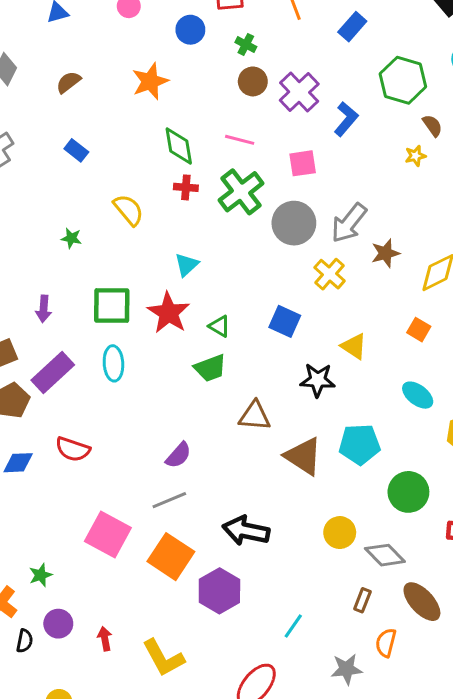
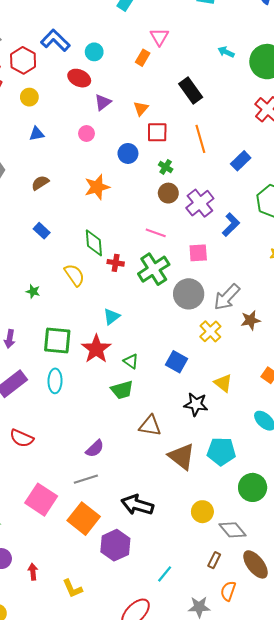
green diamond: (179, 146) -> (94, 243), moved
yellow L-shape: (163, 658) -> (72, 588), size x0.7

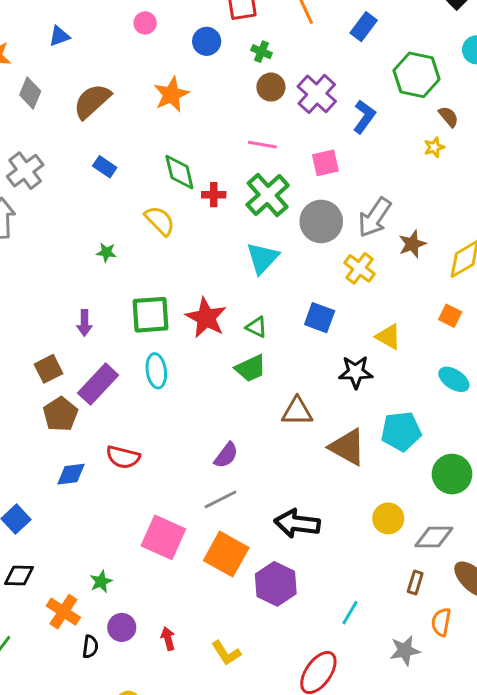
blue triangle: (37, 134) -> (59, 36), moved
brown semicircle: (40, 183) -> (92, 101), size x1.6
cyan triangle: (112, 317) -> (262, 258), moved, size x1.4
gray diamond: (233, 530) -> (434, 537), turned -40

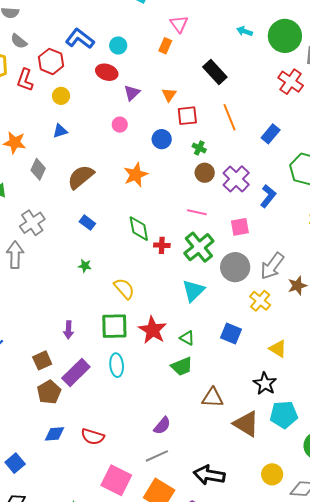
yellow semicircle: (160, 221) -> (124, 289), moved
green star: (106, 252) -> (85, 266), moved
black star: (356, 372) -> (265, 384), moved, turned 30
red semicircle: (123, 457) -> (93, 437), moved

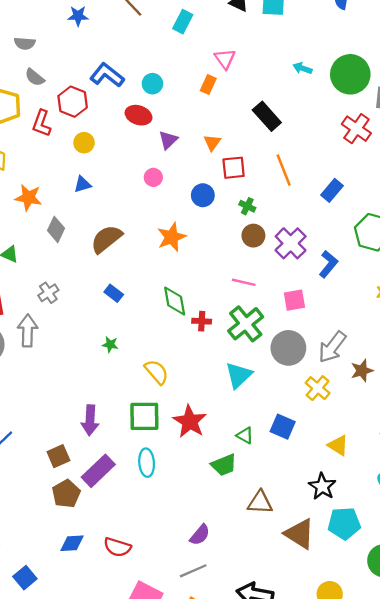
gray cross: (32, 223) -> (48, 293), size x0.7
purple arrow: (68, 330) -> (90, 420), size x1.4
green triangle: (187, 338) -> (245, 435), moved

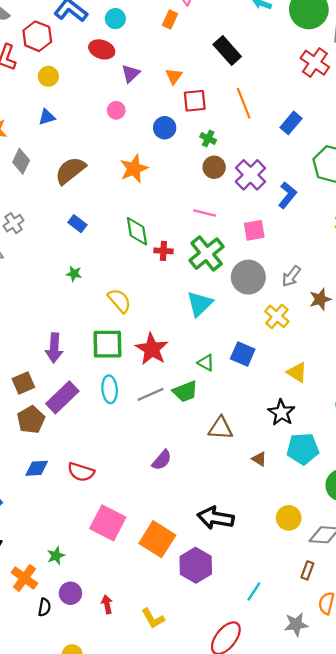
gray arrow: (332, 347) -> (291, 276), size x0.7
brown triangle: (300, 534) -> (259, 459), size x0.5
gray line: (193, 571) -> (150, 394), moved

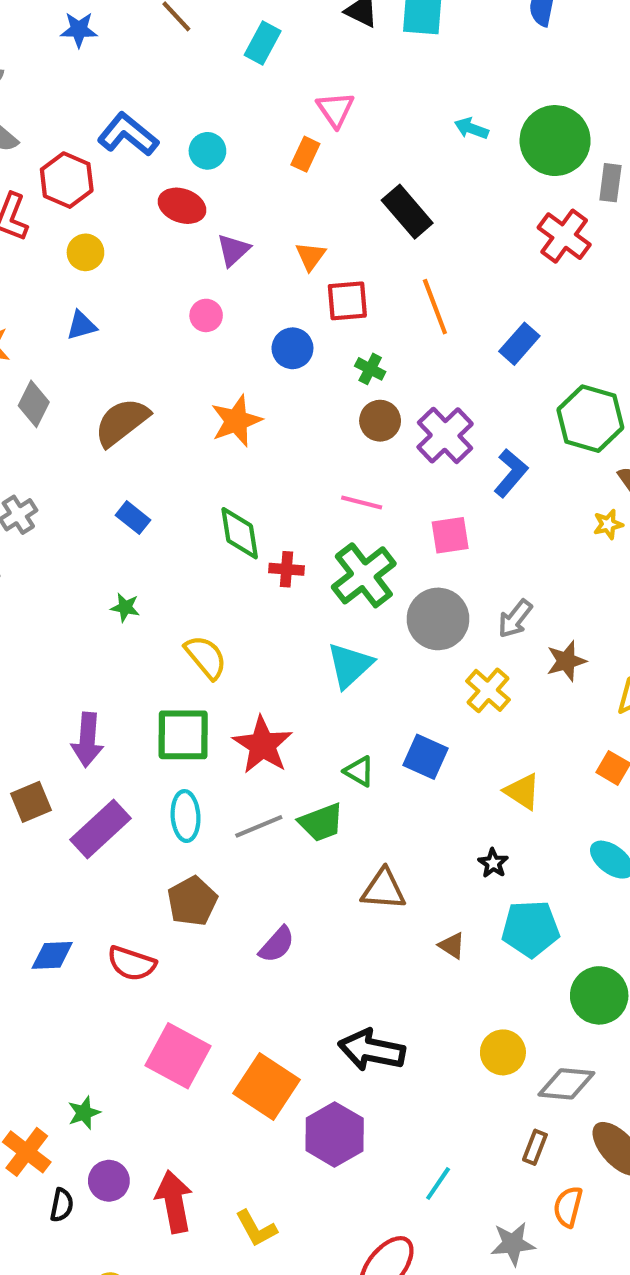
black star: (281, 413) -> (493, 863), size x0.6
brown pentagon: (31, 420) -> (192, 901), moved
red arrow: (107, 604) -> (174, 1202), size x1.8

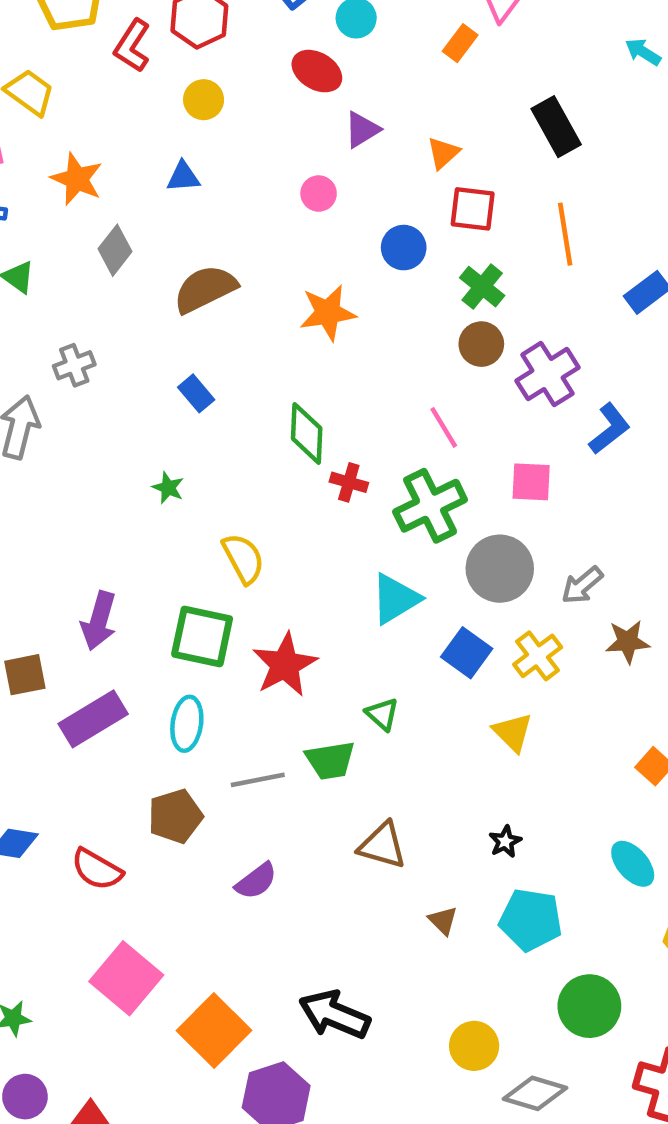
green cross: (370, 369) -> (482, 287), size x1.4
pink line: (362, 502) -> (444, 427), turned 33
blue square: (425, 757) -> (467, 653), moved
yellow triangle: (522, 791) -> (513, 732), moved
gray line: (259, 826) -> (258, 780), moved

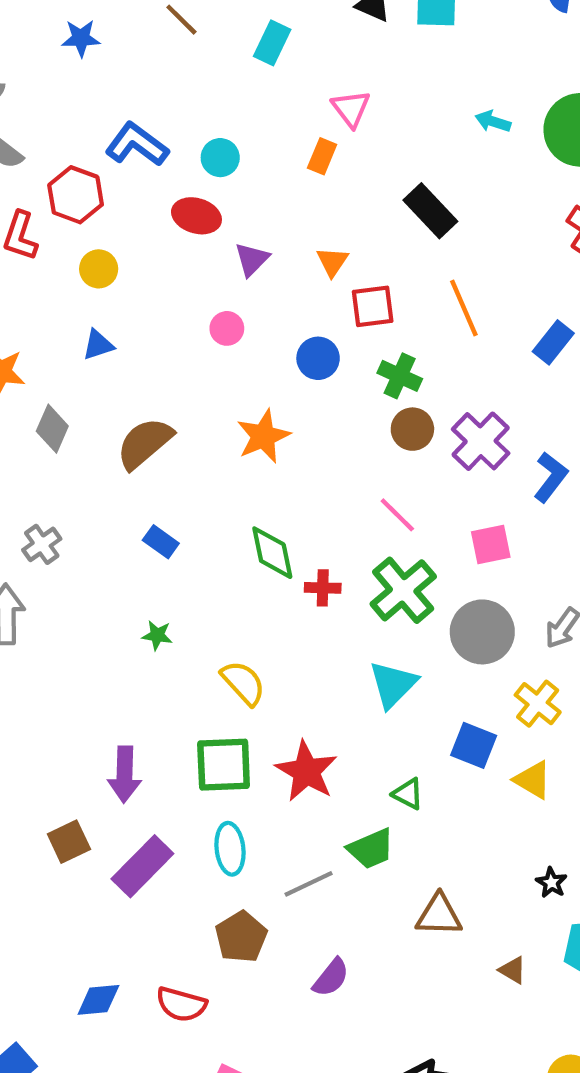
blue square: (467, 653) -> (474, 745), moved

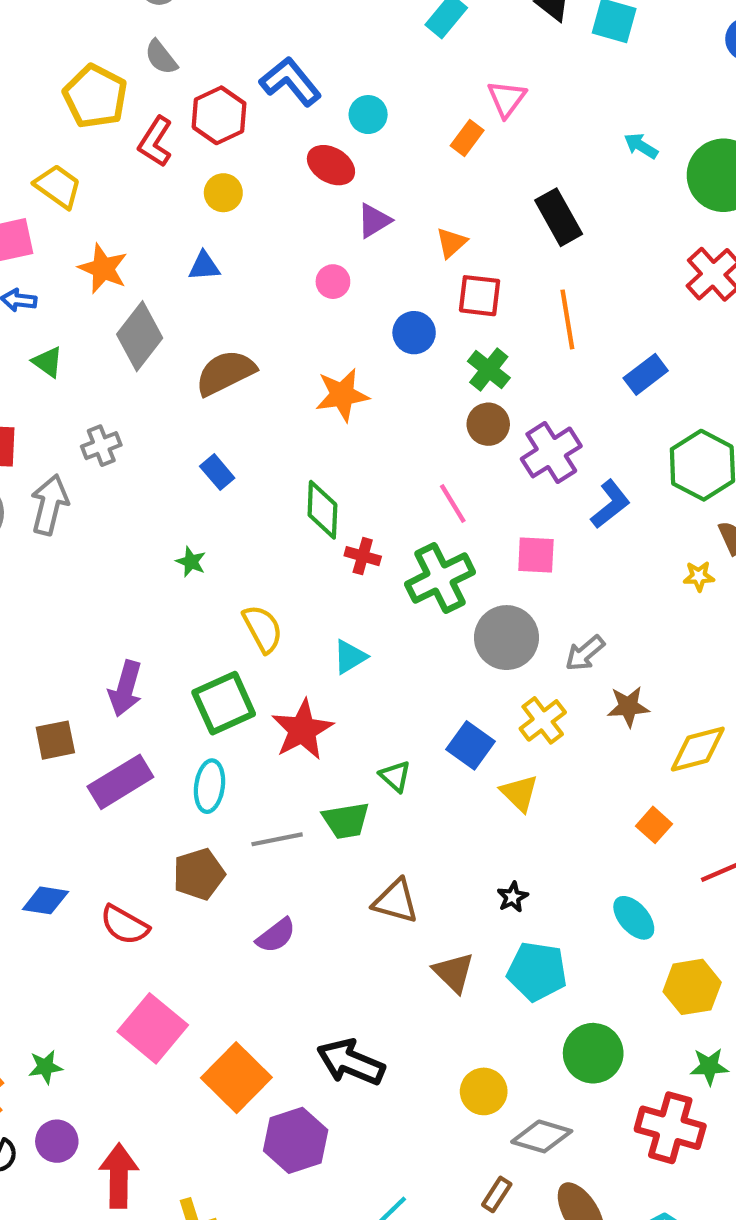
gray diamond: (52, 429) -> (140, 336), size x1.4
cyan triangle: (393, 684) -> (350, 657), moved, size x0.7
green square: (224, 765) -> (224, 703), turned -36
brown triangle: (513, 970) -> (454, 972), size x1.5

